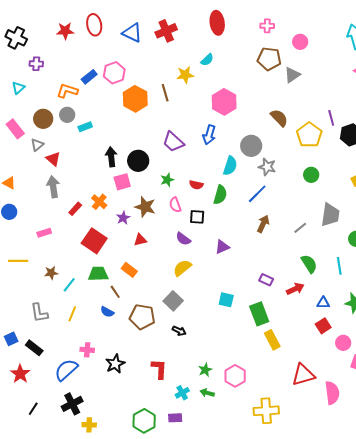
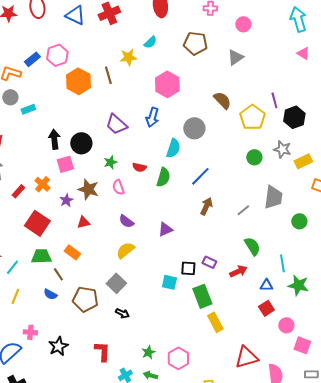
brown pentagon: (269, 59) -> (195, 43), moved
gray star: (267, 167) -> (282, 149), moved
black square: (197, 217) -> (188, 268), moved
cyan line: (339, 266) -> (282, 263), moved

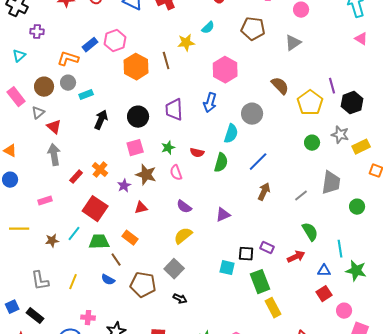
purple trapezoid: (116, 124) -> (174, 110), turned 45
black arrow: (54, 139) -> (101, 120), moved, turned 30
black circle: (81, 143) -> (138, 117), moved
pink square: (65, 164) -> (135, 148), moved
cyan line: (12, 267) -> (74, 234), moved

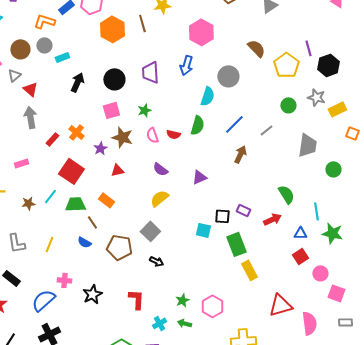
red semicircle: (197, 153) -> (173, 134), moved
gray line: (301, 196) -> (266, 130), moved

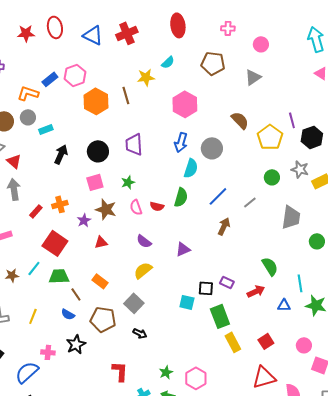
blue arrow: (186, 65) -> (181, 142), moved
orange cross: (76, 132) -> (60, 204), turned 35
orange rectangle: (106, 200) -> (100, 281), moved
red square: (300, 256) -> (266, 341), moved
black star: (92, 294) -> (76, 344), moved

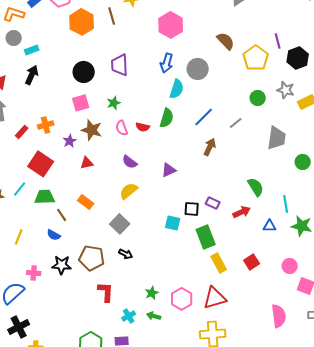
black arrow: (61, 154) -> (32, 75), moved
brown pentagon: (103, 319) -> (92, 258), moved
black star: (76, 344) -> (62, 265), turned 30
red triangle: (264, 377) -> (215, 298), moved

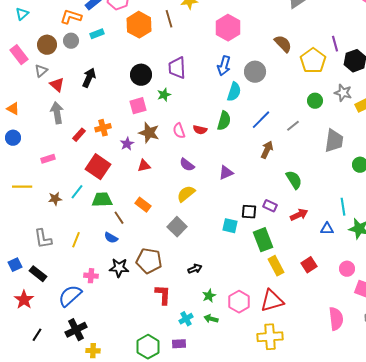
cyan rectangle: (32, 50) -> (97, 34), moved
green star: (114, 103) -> (164, 95), moved
green semicircle: (256, 187) -> (294, 180), moved
black arrow: (126, 254) -> (195, 269), moved, turned -48

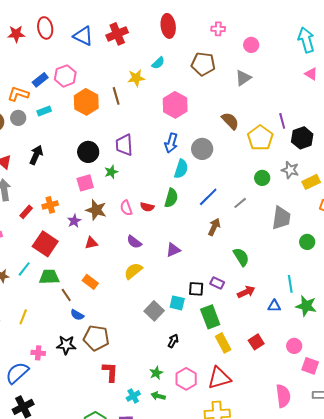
gray square: (177, 227) -> (154, 311), moved
blue semicircle: (111, 238) -> (77, 315), moved
black arrow: (195, 269) -> (173, 341), moved, turned -40

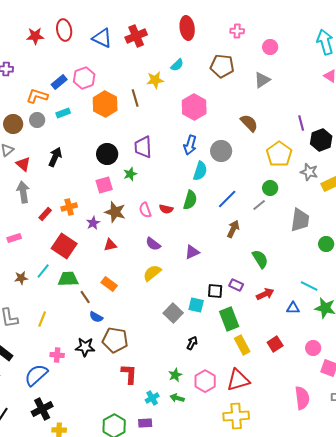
yellow pentagon: (260, 138) -> (279, 154), moved
green circle: (262, 178) -> (270, 188), moved
cyan line: (290, 284) -> (309, 286), turned -54

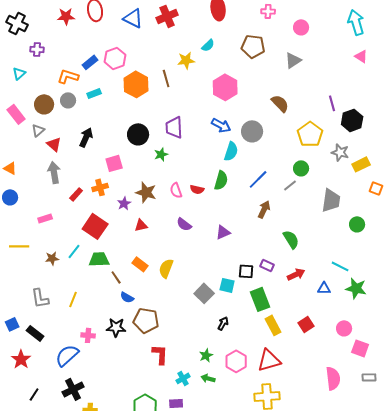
blue arrow: (190, 145) -> (221, 125), turned -78
pink square: (104, 185) -> (114, 163), moved
yellow semicircle: (152, 273) -> (166, 268), moved, turned -30

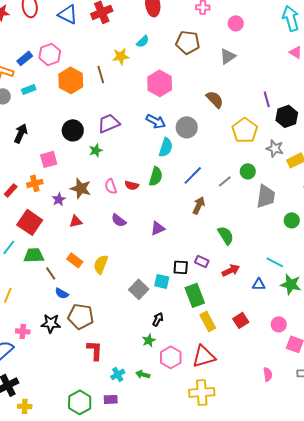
purple trapezoid: (174, 127) -> (109, 123), turned 70
green circle: (301, 168) -> (248, 171), moved
green star: (206, 355) -> (149, 340), moved
pink semicircle: (333, 378) -> (268, 374), size x0.6

